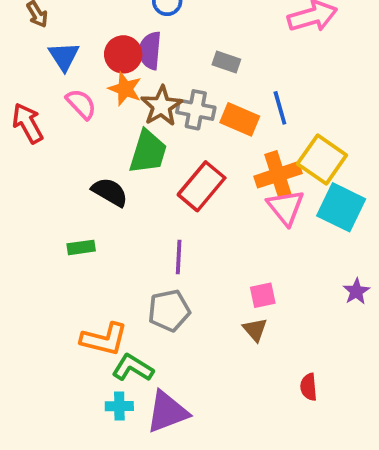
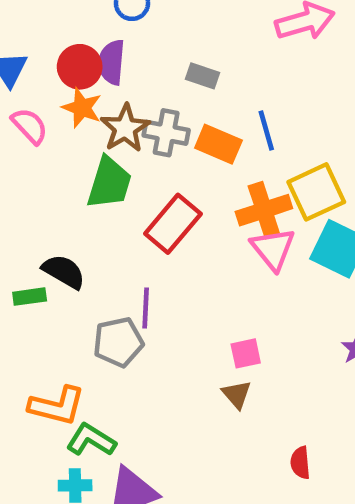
yellow square: (322, 160) -> (316, 192), turned 30
black semicircle: (110, 192) -> (64, 272), moved
gray pentagon: (169, 311) -> (118, 342), moved

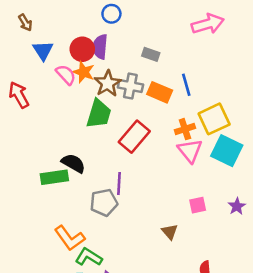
pink semicircle: (30, 126) -> (66, 75), moved
orange cross: (264, 210) -> (185, 129), size x0.7
green rectangle: (30, 297) -> (54, 177), size x1.5
pink square: (246, 353) -> (198, 205), moved
orange L-shape: (57, 406) -> (70, 238), turned 40

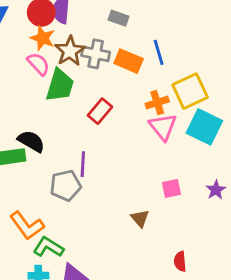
pink semicircle: (66, 75) -> (38, 64), moved
red rectangle: (134, 137) -> (100, 111), size x0.7

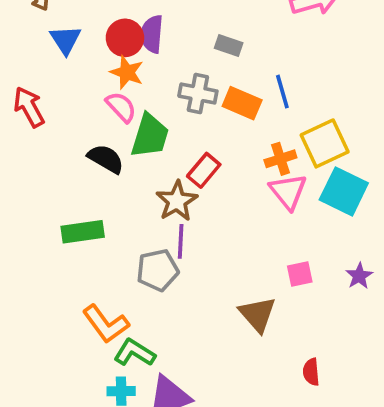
brown star: (70, 51) -> (177, 201), moved
black semicircle: (31, 141) -> (106, 159), moved
brown triangle: (140, 218) -> (257, 314), size x1.5

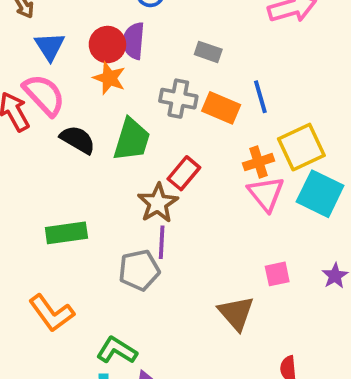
pink semicircle: (121, 107) -> (44, 95), moved, size x1.4
black semicircle: (106, 159) -> (78, 140), moved
orange L-shape: (106, 324) -> (52, 313), moved

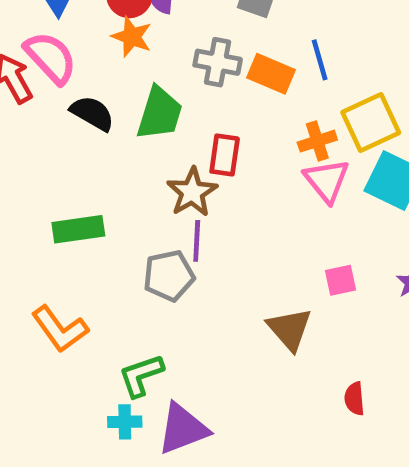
red rectangle: (184, 173) -> (225, 155), turned -32
green L-shape: (117, 350) -> (141, 375), turned -51

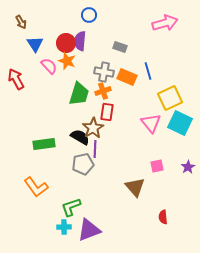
pink semicircle: (51, 58) -> (49, 66), moved, size x0.7
black semicircle: (92, 113) -> (80, 137), moved
orange cross: (317, 141) -> (103, 91), moved

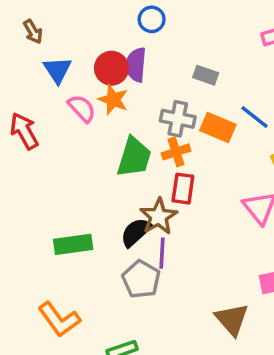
blue line: (148, 71) -> (255, 117), turned -36
black semicircle: (80, 137) -> (136, 232), turned -72
gray pentagon: (83, 164) -> (141, 279), turned -30

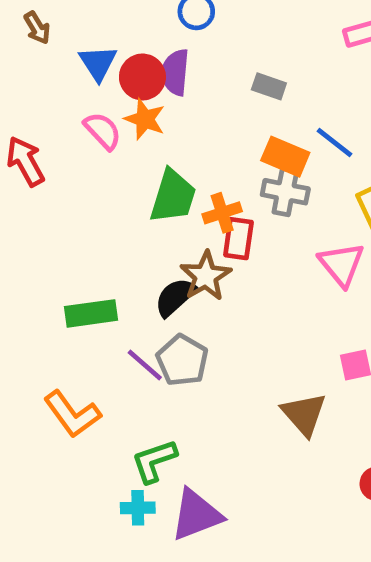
blue triangle: (57, 70) -> (98, 63), moved
gray cross: (178, 119) -> (285, 192), moved
orange cross: (176, 152) -> (222, 213), moved
purple line: (162, 253) -> (145, 365), moved, turned -52

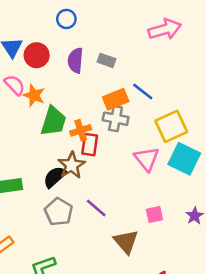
purple semicircle: (175, 72) -> (75, 60), moved
orange star: (145, 119) -> (34, 95), moved
orange rectangle: (285, 157) -> (116, 99), turned -45
purple line: (145, 365) -> (96, 208), moved

